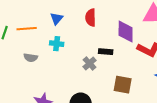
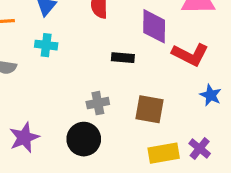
gray cross: (90, 64) -> (98, 103), moved, turned 32

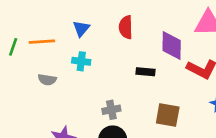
gray cross: (98, 103) -> (111, 110), moved

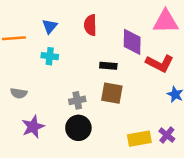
gray semicircle: (47, 80) -> (19, 93), moved
brown square: (168, 115) -> (112, 93), moved

